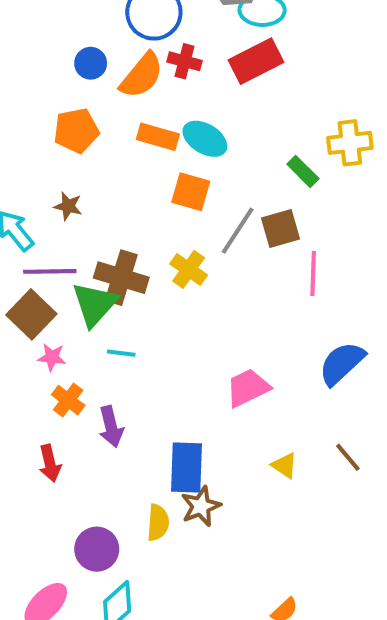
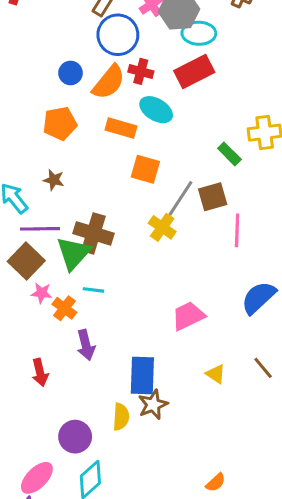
cyan ellipse: (205, 139) -> (156, 110), moved
yellow cross: (189, 269) -> (162, 227), moved
orange cross: (68, 400) -> (64, 308), moved

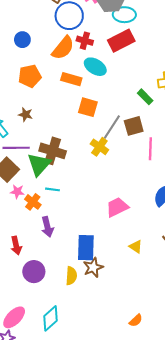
blue circle: (71, 73) -> (22, 40), moved
purple circle: (75, 437) -> (34, 272), moved

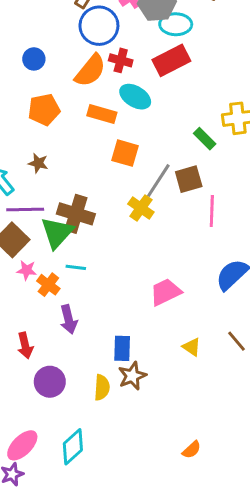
blue rectangle: (86, 248) -> (122, 348), size x0.7

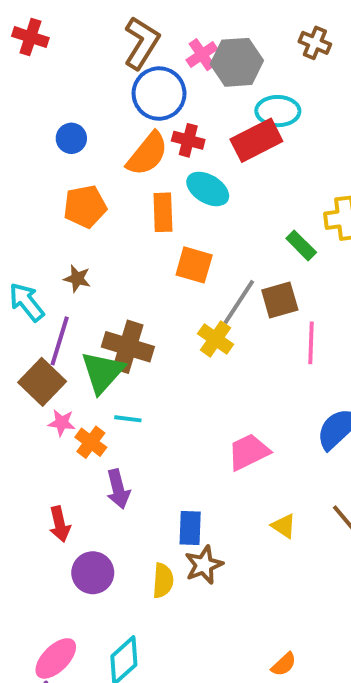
cyan ellipse: (176, 24) -> (278, 111), moved
orange rectangle: (102, 114) -> (163, 212), turned 72
purple line: (25, 209) -> (60, 341), turned -72

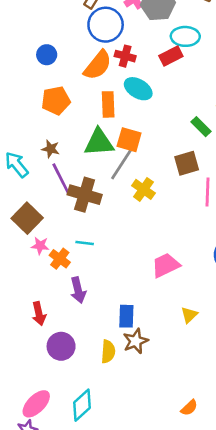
red rectangle: (256, 140) -> (171, 56), size x0.7
gray line: (239, 302) -> (121, 165), moved
purple line: (60, 341) -> (61, 179), moved, turned -44
green triangle: (103, 372) -> (99, 142), moved, turned 44
yellow triangle: (284, 526) -> (189, 315), turned 42

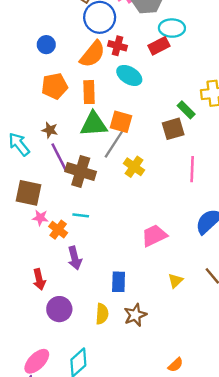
orange rectangle: (108, 104) -> (89, 92), moved
brown square: (187, 163) -> (173, 129), moved
brown square: (27, 218) -> (28, 193), turned -32
brown star: (136, 341) -> (135, 315), moved

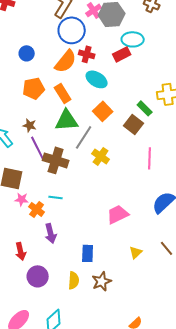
orange rectangle: (89, 92) -> (63, 93), turned -30
orange square: (121, 122) -> (103, 111), moved, turned 30
brown square: (173, 129) -> (134, 124), turned -36

